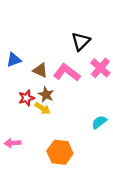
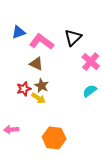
blue triangle: (14, 60) -> (19, 32), moved
pink L-shape: (67, 73) -> (42, 42), moved
cyan semicircle: (99, 122) -> (90, 91), moved

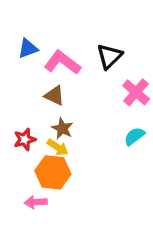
red star: (24, 89) -> (25, 139), moved
pink arrow: (11, 130) -> (36, 202), moved
orange hexagon: (54, 138) -> (53, 172), moved

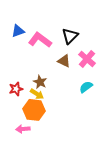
brown triangle: (54, 95) -> (64, 61), moved

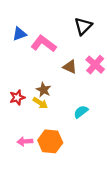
black triangle: (70, 36) -> (83, 26), moved
cyan semicircle: (86, 87) -> (81, 112), moved
orange hexagon: (34, 110) -> (50, 141), moved

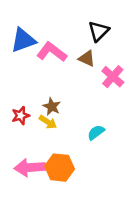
blue triangle: (19, 34) -> (23, 40), size x1.5
brown triangle: (70, 67) -> (87, 58), moved
pink arrow: (25, 141) -> (30, 168), size x1.6

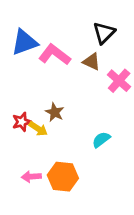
yellow arrow: (48, 122) -> (38, 129), moved
pink arrow: (30, 168) -> (31, 177), size x0.6

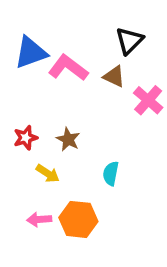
red star: (22, 122) -> (26, 138), moved
yellow arrow: (38, 129) -> (48, 173), moved
cyan semicircle: (101, 140) -> (111, 173), moved, turned -42

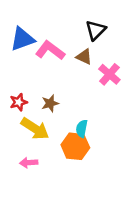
brown star: (68, 139) -> (50, 103), turned 30
yellow arrow: (48, 173) -> (35, 129), size x1.6
orange hexagon: (78, 219) -> (75, 146), moved

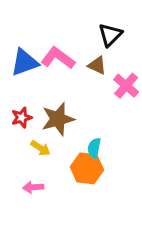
blue triangle: (22, 39) -> (24, 62), moved
brown star: (50, 103) -> (58, 119), size x1.6
yellow arrow: (35, 129) -> (40, 148), size x0.6

